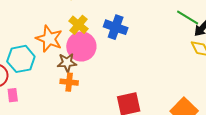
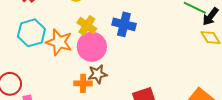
cyan hexagon: (21, 59) -> (31, 33), moved
brown star: (67, 63) -> (97, 74), moved

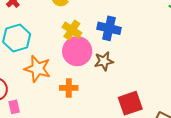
orange star: (59, 42) -> (37, 69), moved
brown star: (97, 74) -> (104, 61), moved

